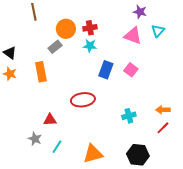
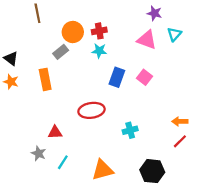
cyan cross: (129, 116) -> (130, 130), moved

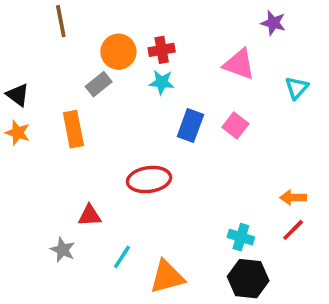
purple star: (154, 13) -> (273, 23), moved
cyan triangle: (174, 34) -> (297, 88), moved
cyan cross: (130, 130) -> (241, 237), moved, turned 32
cyan line: (63, 162) -> (122, 257), moved

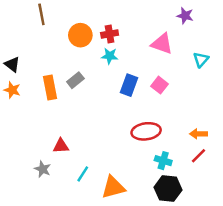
gray rectangle: (99, 84) -> (75, 80), moved
red ellipse: (149, 180) -> (146, 131), moved

